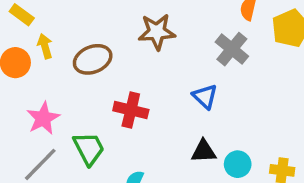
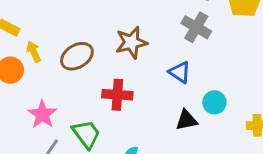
brown star: (157, 32) -> (131, 42), moved
cyan circle: (238, 164) -> (214, 102), moved

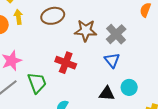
gray cross: (196, 27) -> (116, 34), moved
brown ellipse: (77, 56) -> (53, 16), moved

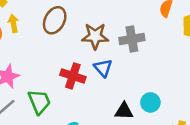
brown ellipse: (53, 16) -> (55, 20), turned -45
gray cross: (116, 34) -> (132, 39), turned 36
blue triangle: (112, 60) -> (103, 68), moved

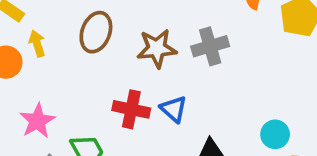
blue triangle: (103, 68) -> (174, 109), moved
cyan circle: (150, 102) -> (275, 134), moved

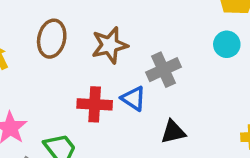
gray cross: (210, 46) -> (163, 70), moved
cyan circle: (275, 134) -> (227, 44), moved

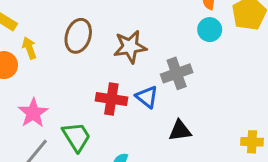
cyan circle: (227, 44) -> (210, 30), moved

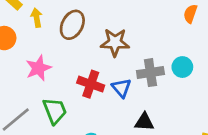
cyan circle: (210, 30) -> (182, 67), moved
yellow arrow: (29, 48) -> (37, 18), moved
pink star: (33, 113) -> (38, 68), moved

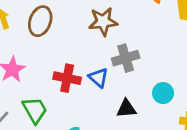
brown star: (115, 42) -> (103, 22), moved
cyan circle: (182, 67) -> (163, 93), moved

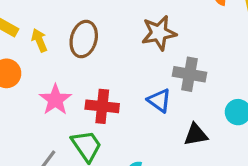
gray cross: (126, 58) -> (190, 74), turned 32
red cross: (67, 78) -> (102, 106), moved

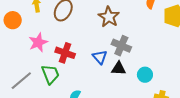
brown star: (159, 33) -> (109, 17), turned 30
black triangle: (196, 135) -> (119, 68), moved

